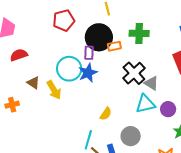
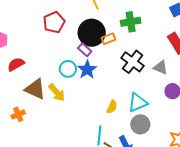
purple rectangle: (89, 53) -> (85, 50), turned -40
cyan circle: (69, 69) -> (68, 69), size x0.7
brown triangle: (33, 83) -> (35, 89), size x1.6
gray triangle: (151, 83) -> (160, 67), moved
cyan triangle: (145, 104) -> (138, 103), moved

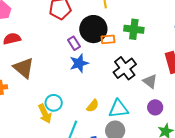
purple rectangle: (85, 50) -> (74, 43), moved
cyan circle: (68, 69) -> (54, 103), moved
yellow arrow: (57, 92) -> (45, 114), moved

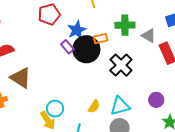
black circle: (93, 29) -> (86, 49), moved
blue star: (79, 63) -> (77, 30), moved
gray triangle: (150, 81) -> (149, 36), moved

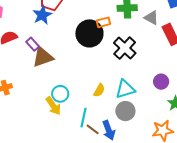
blue star: (77, 30) -> (42, 15), moved
purple rectangle: (67, 47) -> (33, 44), moved
brown triangle: (21, 78) -> (43, 57), moved, turned -50

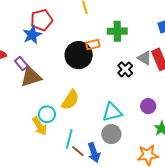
gray triangle: (151, 18) -> (145, 58), moved
black cross: (125, 48) -> (125, 69), moved, size x0.7
yellow semicircle: (99, 90) -> (70, 100), moved, size x1.5

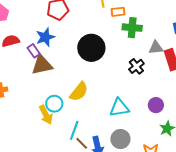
blue star: (32, 35) -> (45, 37), moved
orange rectangle: (93, 44) -> (118, 12), moved
gray triangle: (145, 58) -> (156, 48), moved, turned -42
gray circle: (111, 134) -> (120, 139), moved

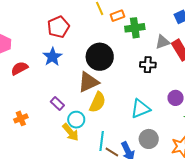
purple rectangle: (34, 51) -> (57, 103), moved
brown triangle: (42, 65) -> (88, 82), moved
black cross: (136, 66) -> (148, 65), turned -35

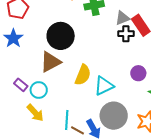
black cross: (148, 65) -> (126, 34), moved
yellow semicircle: (98, 102) -> (83, 75), moved
cyan circle: (76, 120) -> (39, 90), moved
gray circle: (149, 139) -> (114, 116), size x1.4

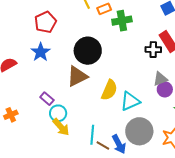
gray triangle: (122, 18) -> (160, 79), moved
cyan circle: (39, 90) -> (58, 113), moved

